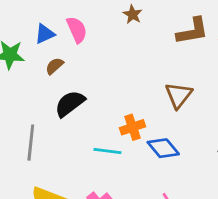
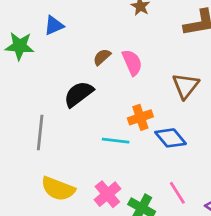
pink semicircle: (77, 30) -> (132, 63), moved
brown semicircle: (54, 66) -> (102, 57), moved

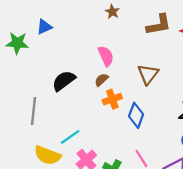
brown semicircle: (102, 57) -> (101, 80), moved
blue diamond: (171, 138) -> (136, 115), turned 60
cyan line: (116, 141) -> (70, 137), moved, turned -42

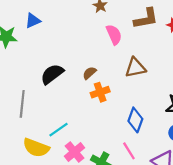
pink semicircle: (106, 56) -> (114, 35), moved
brown triangle: (148, 74) -> (135, 68), turned 40
blue diamond: (136, 115) -> (135, 120), moved

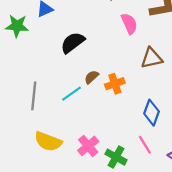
brown semicircle: (89, 73) -> (92, 77), moved
black semicircle: (52, 74) -> (73, 43), moved
cyan line: (59, 130) -> (72, 94), moved

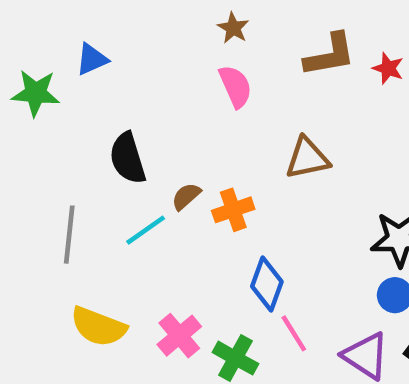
pink semicircle: (129, 24) -> (235, 86), moved
black semicircle: (73, 43) -> (128, 158), moved, turned -70
blue diamond: (152, 113) -> (267, 284), moved

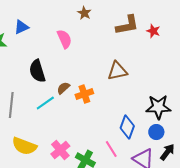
pink semicircle: (235, 86) -> (64, 39), moved
blue diamond: (267, 284) -> (127, 127), moved

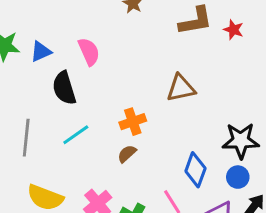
blue triangle: (21, 27) -> (41, 52), moved
pink semicircle: (64, 39) -> (89, 52), moved
brown semicircle: (63, 88) -> (127, 154), moved

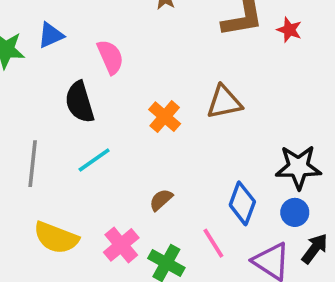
blue triangle: (41, 52) -> (51, 35), moved
orange cross: (133, 122) -> (165, 117), moved, turned -30
brown semicircle: (127, 154) -> (161, 200), moved

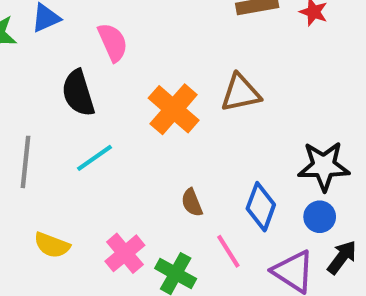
orange cross: (165, 117) -> (174, 109), size x1.4
brown semicircle: (161, 200) -> (192, 203), moved, turned -70
yellow semicircle: (56, 238) -> (52, 245), size x0.7

